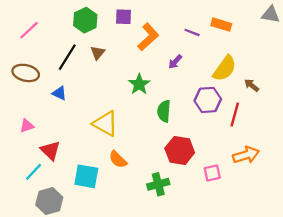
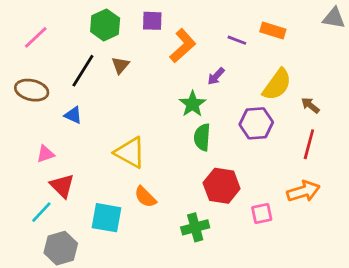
green star: (139, 84) -> (192, 104), moved
red line: (235, 115) -> (309, 144), moved
pink triangle: (27, 126) -> (45, 154), moved

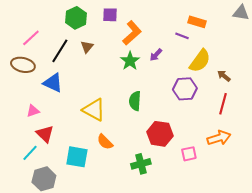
pink line: (36, 37) -> (31, 38), moved
purple line: (237, 40) -> (182, 36), moved
green star: (192, 104) -> (130, 61), moved
blue triangle: (73, 115) -> (53, 83), size x1.5
green semicircle: (202, 137) -> (135, 101), moved

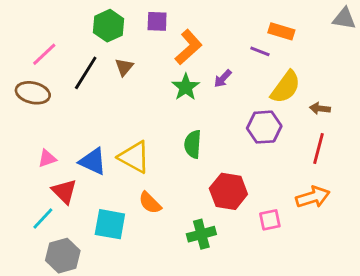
brown arrow: (224, 76) -> (320, 109), turned -32
blue triangle: (53, 83) -> (93, 161), moved

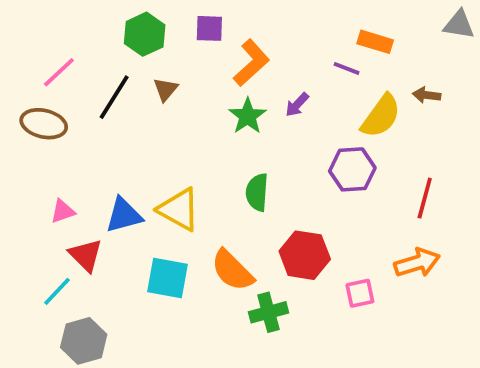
brown arrow: (320, 109) -> (427, 95), moved
blue triangle: (93, 161) -> (124, 215), turned -40
orange semicircle: (150, 203) -> (232, 270), moved, size x1.4
cyan square: (110, 224) -> (168, 278), moved

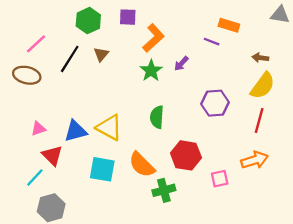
yellow semicircle: (381, 116) -> (263, 86), moved

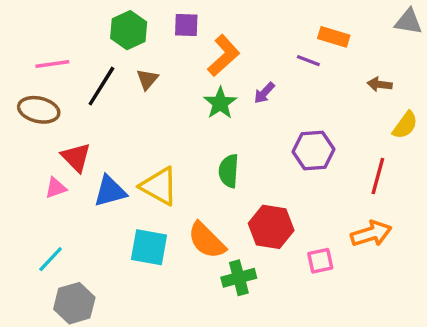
pink line: (36, 44) -> (52, 64), turned 35
yellow semicircle: (263, 86) -> (405, 125), moved, size x0.7
red triangle: (52, 155) -> (76, 157), moved

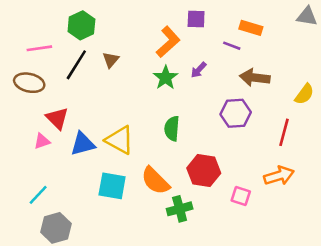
purple square: (186, 25) -> (196, 19), moved
green hexagon: (129, 30) -> (81, 25), moved
brown arrow: (380, 84) -> (255, 78), moved, size x1.6
pink square: (320, 261) -> (241, 196), turned 30

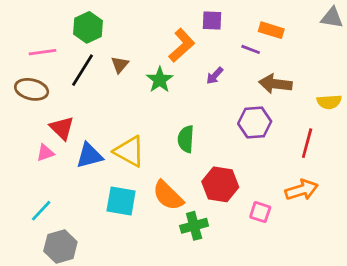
green star: (166, 78) -> (160, 80), moved
yellow semicircle: (304, 94) -> (329, 102), turned 50

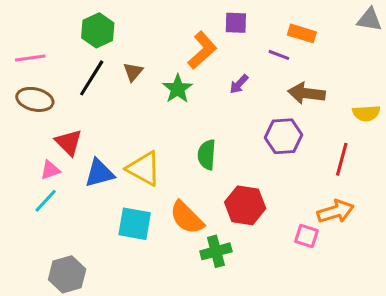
pink line: (43, 52) -> (30, 58), moved
cyan line: (41, 211) -> (46, 201), moved
pink square: (260, 212) -> (306, 236), moved

